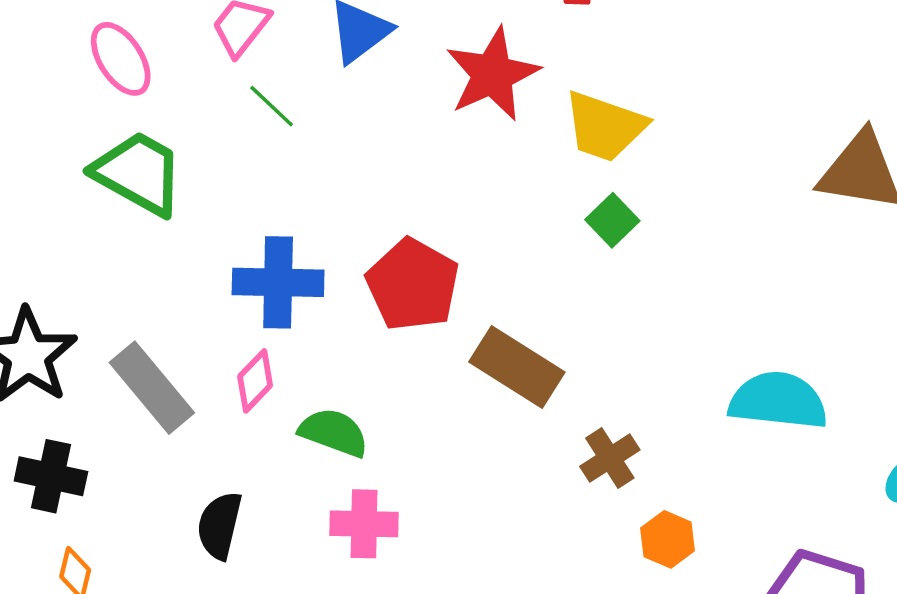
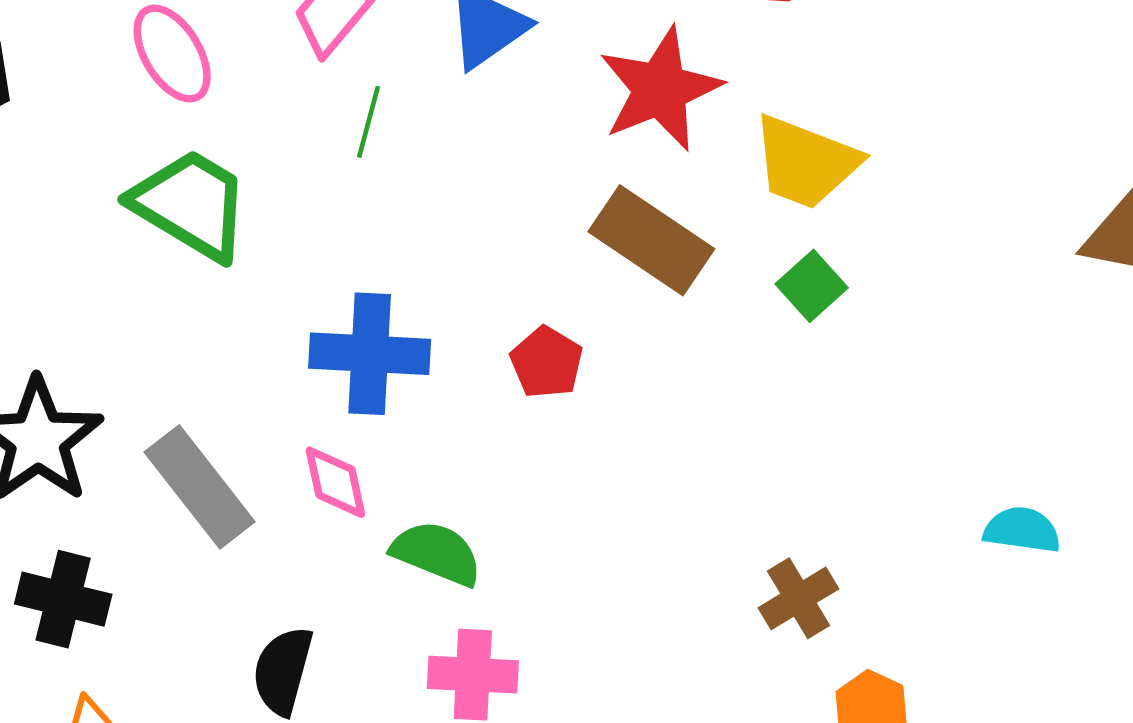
green line: (272, 106) -> (368, 122), turned 60
red pentagon: (413, 285) -> (547, 362), size x0.6
brown rectangle: (517, 367) -> (651, 240), moved
pink diamond: (255, 381) -> (335, 482), turned -58
cyan semicircle: (778, 401) -> (1022, 530), size x0.6

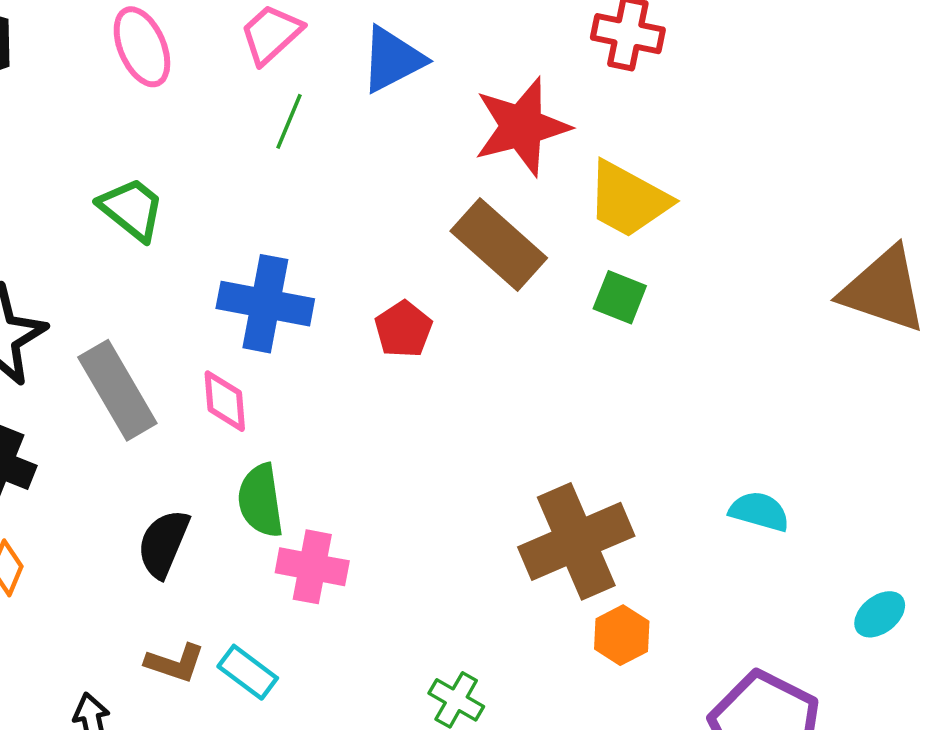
green trapezoid: (191, 204) -> (132, 209), moved, size x0.7
green square: (812, 286) -> (620, 297), turned -34
green semicircle: (437, 553) -> (261, 501), moved, turned -128
brown cross: (798, 598) -> (576, 541), size x1.8

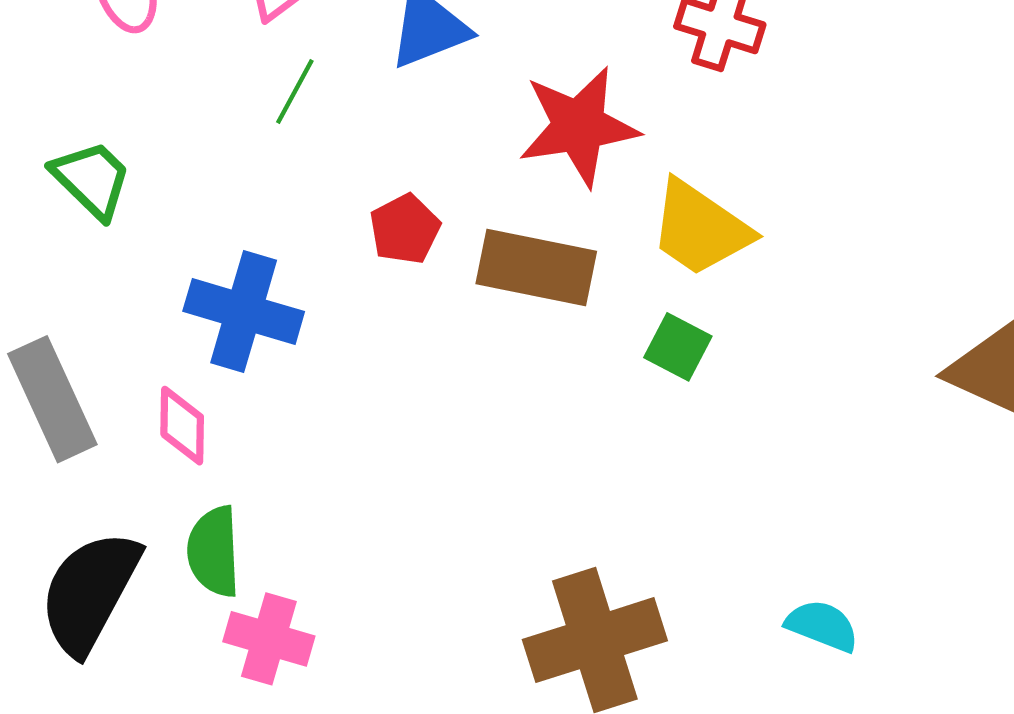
brown rectangle: (499, 244) -> (536, 268), turned -36
red pentagon: (403, 329) -> (405, 229), moved
black semicircle: (163, 544) -> (90, 592), size x1.5

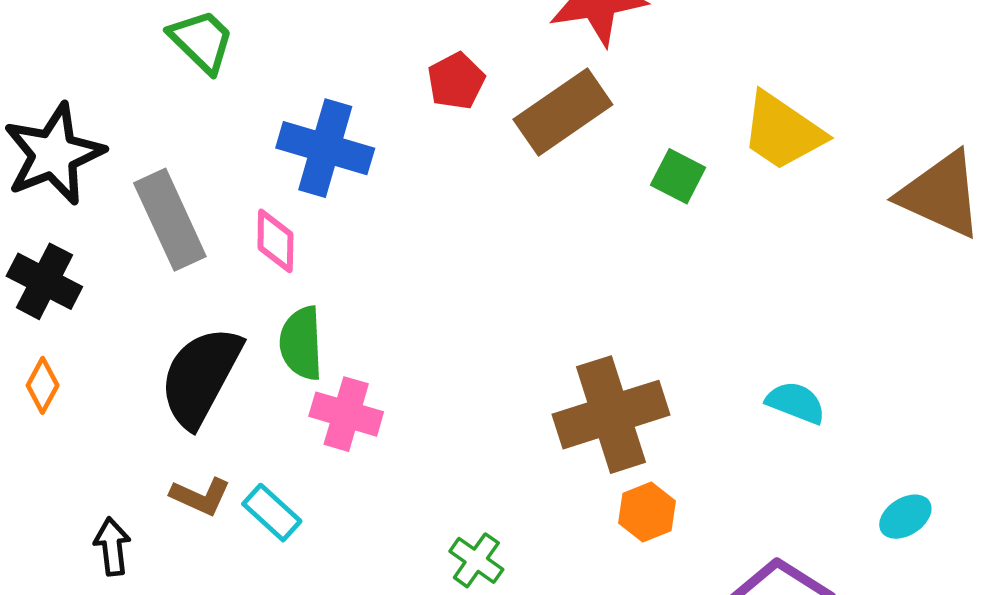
yellow trapezoid: (700, 228) -> (783, 131), moved
brown rectangle: (536, 268) -> (563, 112), turned -46

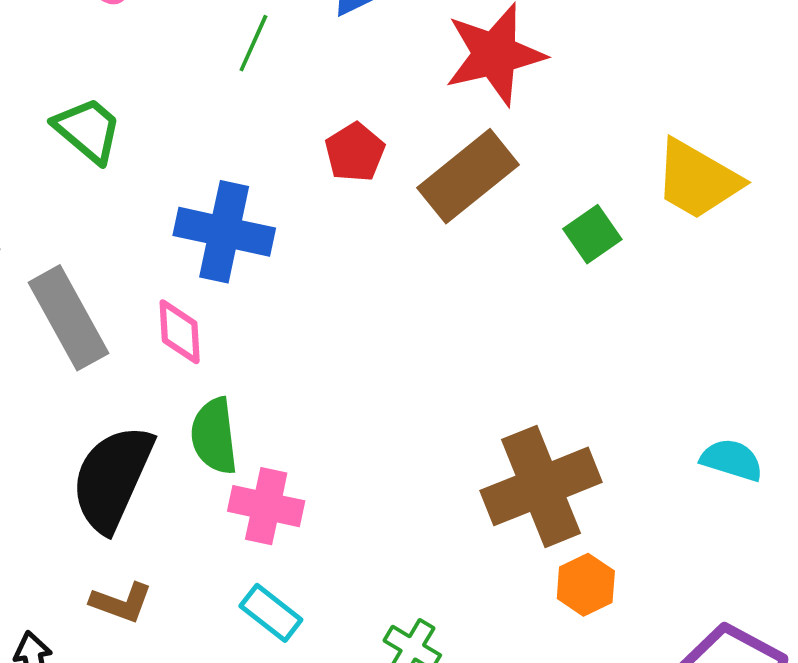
green square: (678, 176) -> (592, 234), turned 32
cyan rectangle: (272, 513) -> (271, 613), moved

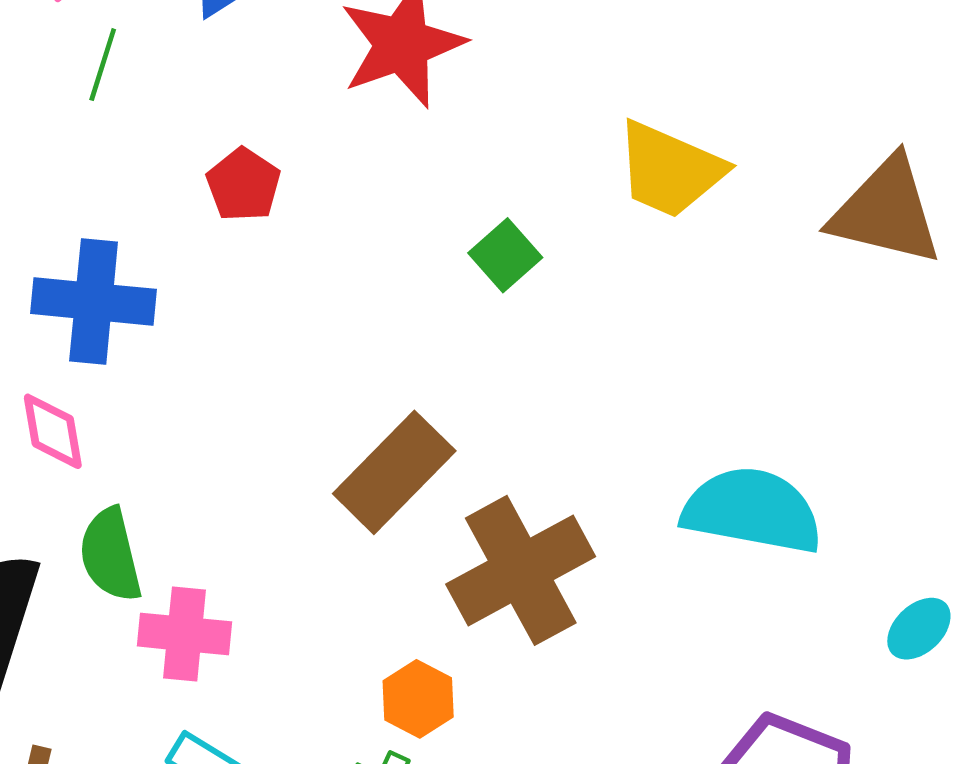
brown rectangle: (468, 176) -> (394, 472), moved
green square: (592, 234) -> (505, 255), moved
cyan semicircle: (732, 460) -> (752, 511), size x1.8
orange hexagon: (586, 585) -> (418, 699), moved

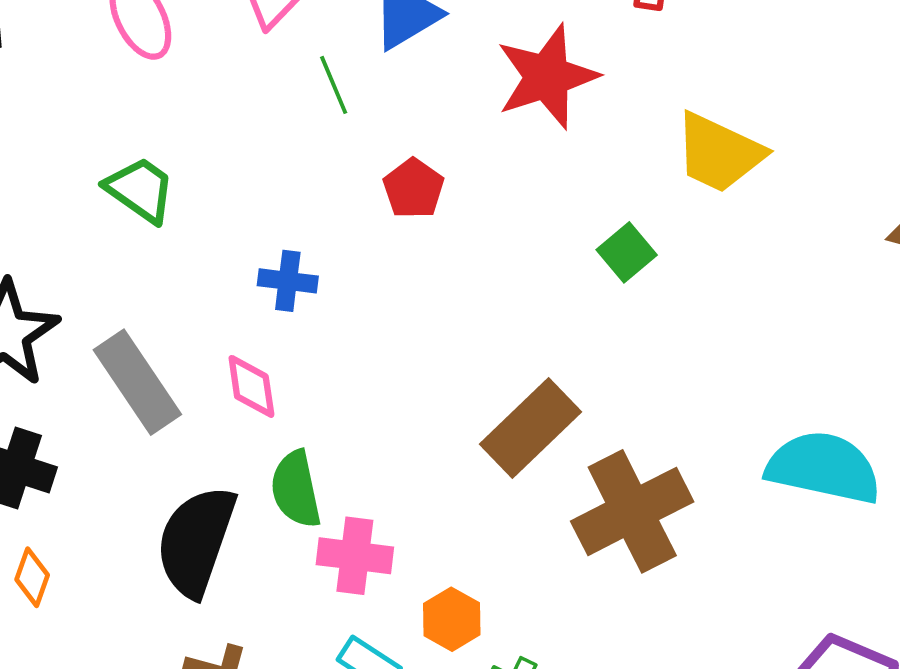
green line: (103, 65) -> (334, 85), moved, turned -42
yellow trapezoid: (670, 170) -> (719, 153), moved
blue cross: (94, 301) -> (288, 281), size x0.6
orange hexagon: (418, 699) -> (452, 619), moved

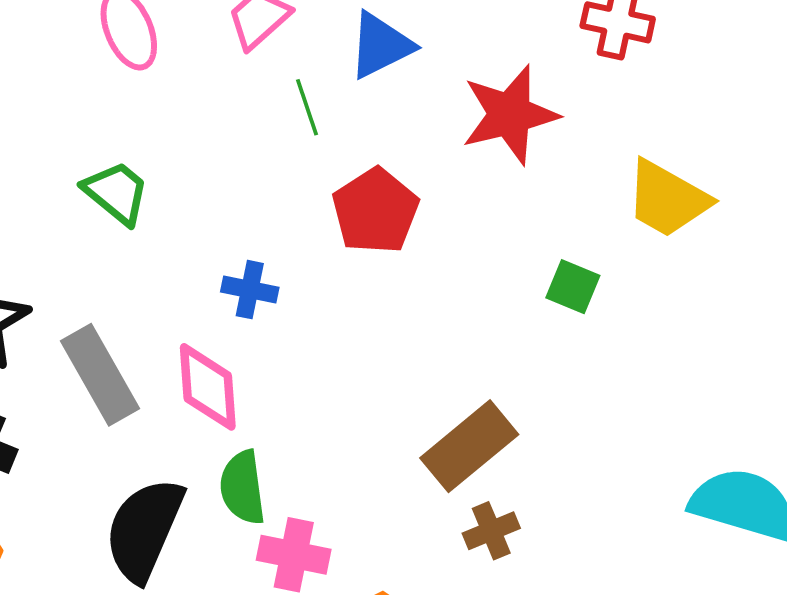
red pentagon: (413, 188) -> (375, 211), size x1.5
green square: (627, 252) -> (573, 287), turned -32
pink diamond: (251, 386) -> (208, 387), size x1.4
brown cross: (632, 511) -> (491, 531), moved, size x0.5

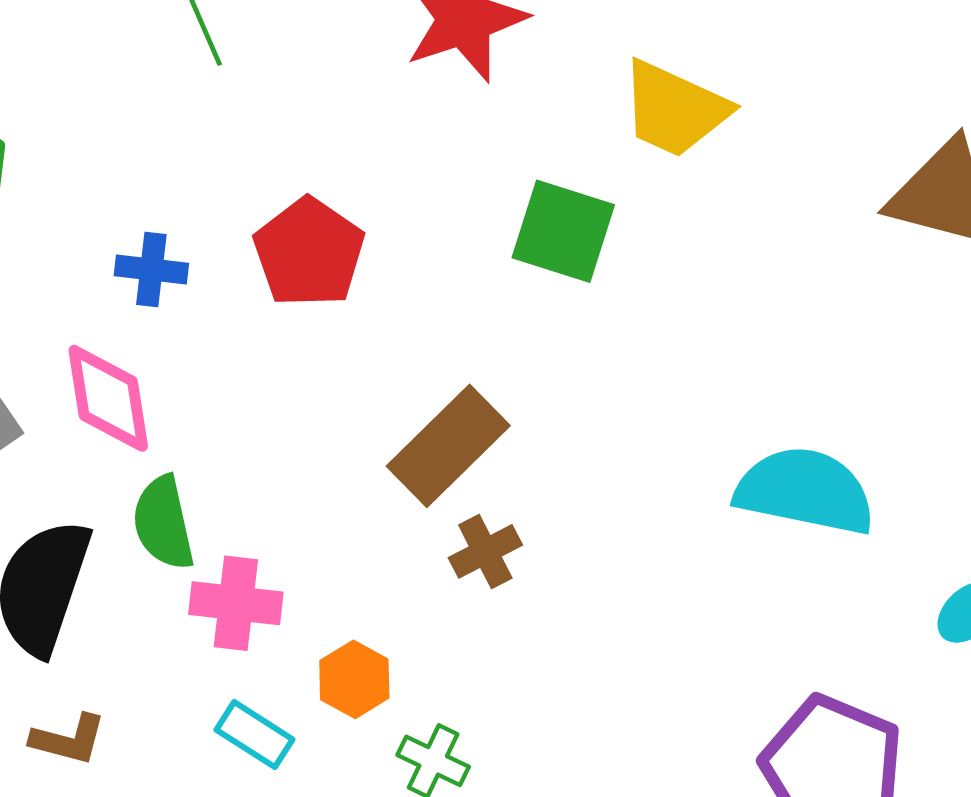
red pentagon: (375, 211) -> (309, 252), moved
green square: (573, 287) -> (563, 231), size x1.5

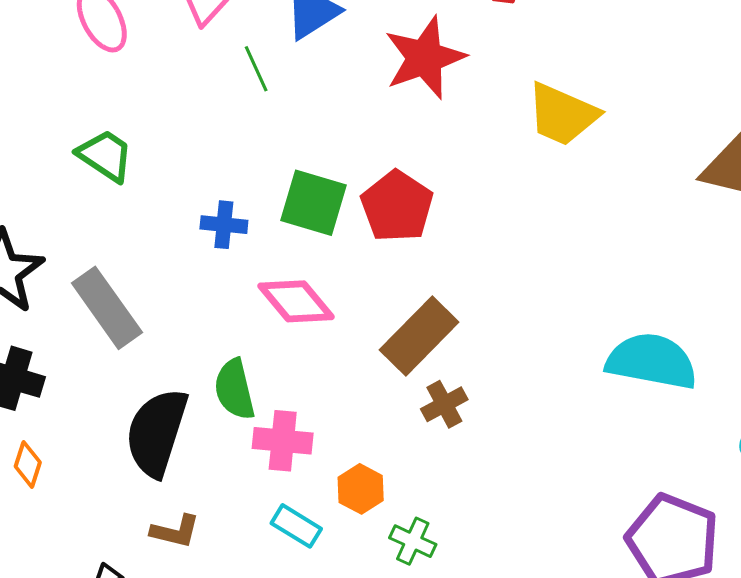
green square: (563, 231) -> (313, 203), moved
red pentagon: (309, 252) -> (397, 206), moved
pink diamond: (108, 398) -> (296, 301), moved, turned -30

